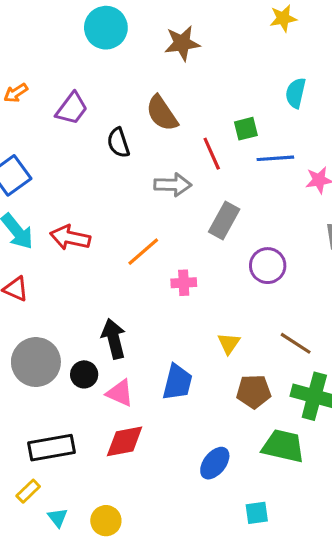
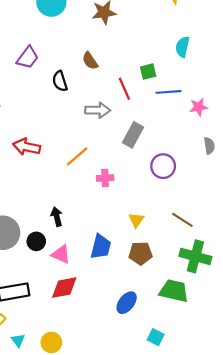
brown semicircle: (162, 113) -> (90, 61), size x0.7
black arrow: (114, 339) -> (57, 217), size x0.7
brown pentagon: (254, 392) -> (141, 253), moved
cyan square: (257, 513) -> (156, 337), turned 35

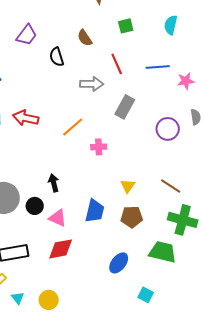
green square: (148, 72) -> (126, 26), moved
purple circle: (163, 166) -> (168, 129), moved

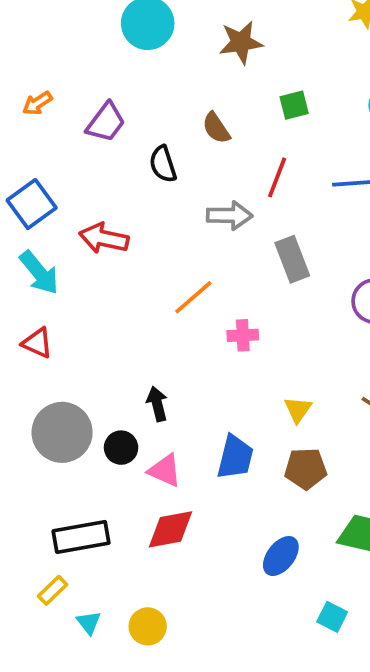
red line: (117, 64) -> (277, 177), turned 45
gray rectangle: (125, 107) -> (292, 259), turned -50
red arrow: (26, 118) -> (104, 238), moved

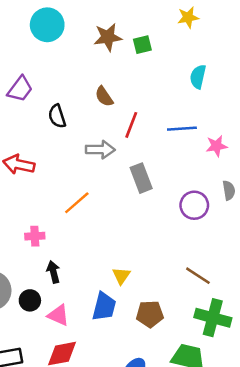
green square: (294, 105) -> (142, 45), moved
brown semicircle: (216, 128) -> (104, 96), moved
pink cross: (243, 335) -> (35, 236), moved
yellow triangle: (298, 410) -> (121, 276), moved

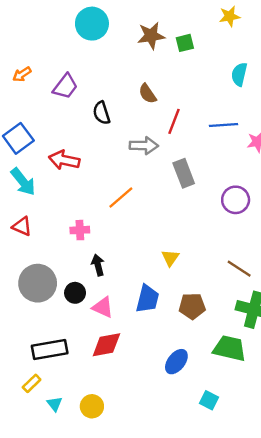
yellow triangle: (121, 276) -> (170, 258), moved

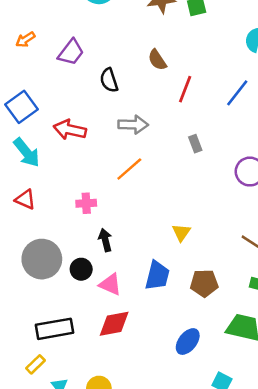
blue line: (224, 125) -> (237, 93), turned -48
gray arrow: (144, 146) -> (133, 125), moved
gray rectangle: (184, 173) -> (195, 144), size x0.6

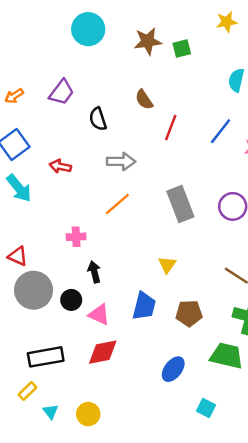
orange arrow: (25, 40) -> (14, 96), moved
red arrow: (70, 130) -> (60, 166), size x0.7
gray rectangle: (195, 144) -> (180, 204), moved, size x2.0
red triangle: (25, 199) -> (18, 256), moved

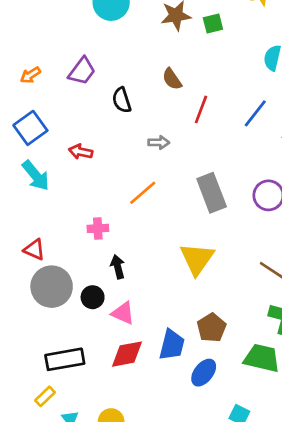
gray arrow: (121, 161) -> (159, 142), moved, size x0.7
yellow triangle: (167, 265) -> (197, 259), size x1.8
blue trapezoid: (144, 306) -> (172, 345), moved
brown pentagon: (189, 313) -> (212, 328), moved, turned -30

